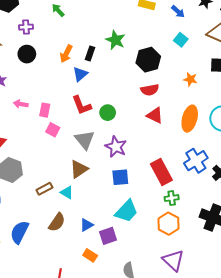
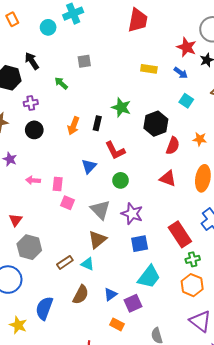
blue triangle: (80, 74) -> (89, 166), moved
red semicircle: (150, 90) -> (173, 146), moved, turned -54
red L-shape: (82, 105) -> (115, 150), moved

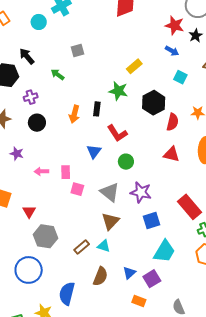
yellow rectangle: (149, 69) -> (134, 66), moved, turned -42

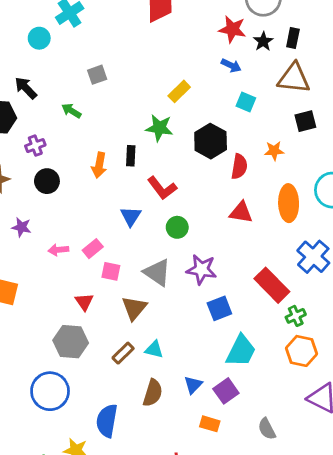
pink rectangle: (66, 172) -> (93, 249), turned 56
red triangle: (29, 212) -> (84, 302), moved
brown triangle: (110, 221) -> (134, 308), moved

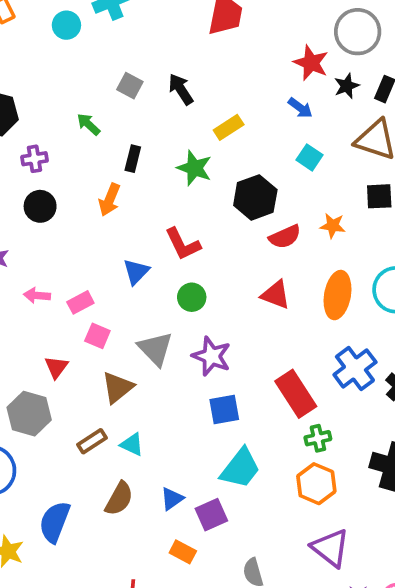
gray square: (97, 75) -> (130, 86), turned 36
black arrow: (26, 88) -> (181, 89), moved
black rectangle: (131, 156) -> (133, 159), moved
red semicircle: (239, 167) -> (285, 237), turned 45

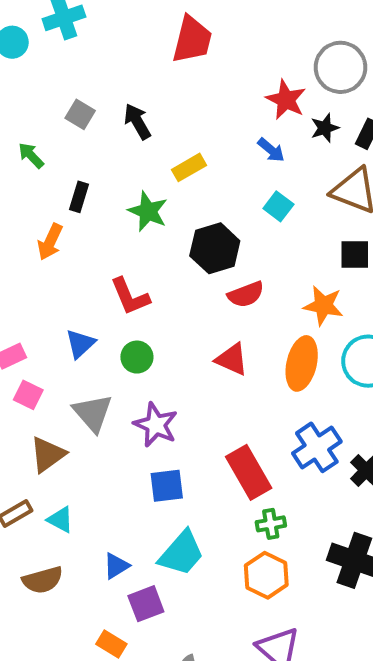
orange star: (333, 226) -> (323, 305), moved, size x1.4
blue triangle: (136, 272) -> (80, 344), moved
brown semicircle: (119, 499) -> (43, 580), turned 42
blue triangle: (172, 499) -> (116, 566), moved

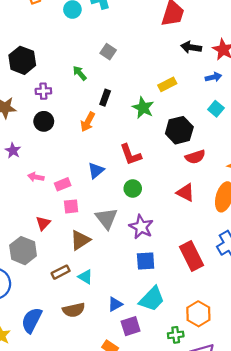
black arrow: (137, 122) -> (191, 47), moved, turned -54
blue arrow: (271, 150) -> (214, 77), turned -56
blue triangle: (80, 344) -> (96, 170), moved
pink square: (28, 395) -> (71, 206), turned -35
green cross: (271, 524) -> (176, 335), moved

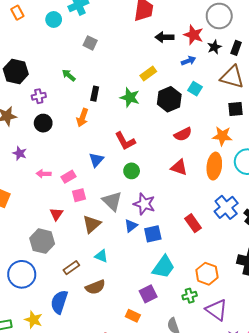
gray square: (108, 52) -> (90, 43), moved
black hexagon: (179, 130) -> (169, 99), moved
red rectangle: (192, 256) -> (193, 223), size x0.7
brown rectangle: (61, 272) -> (71, 268), moved
blue triangle: (115, 304) -> (131, 226), moved

